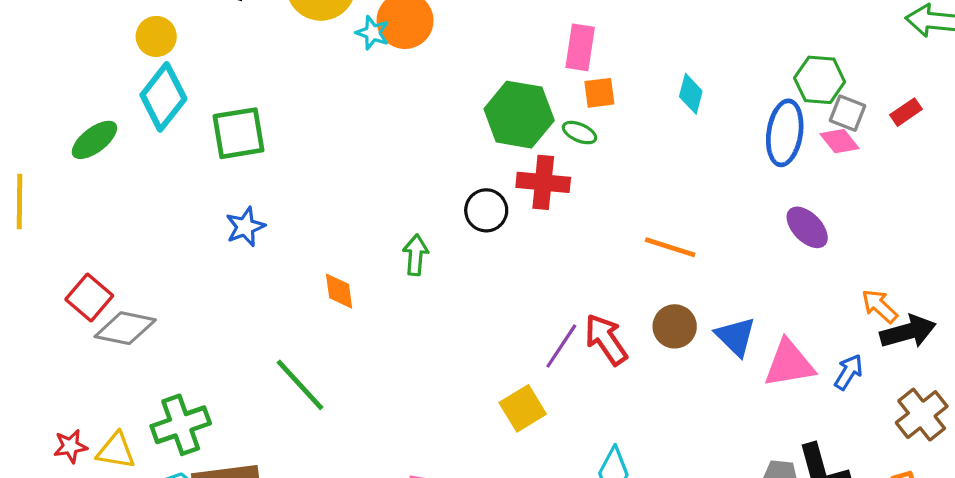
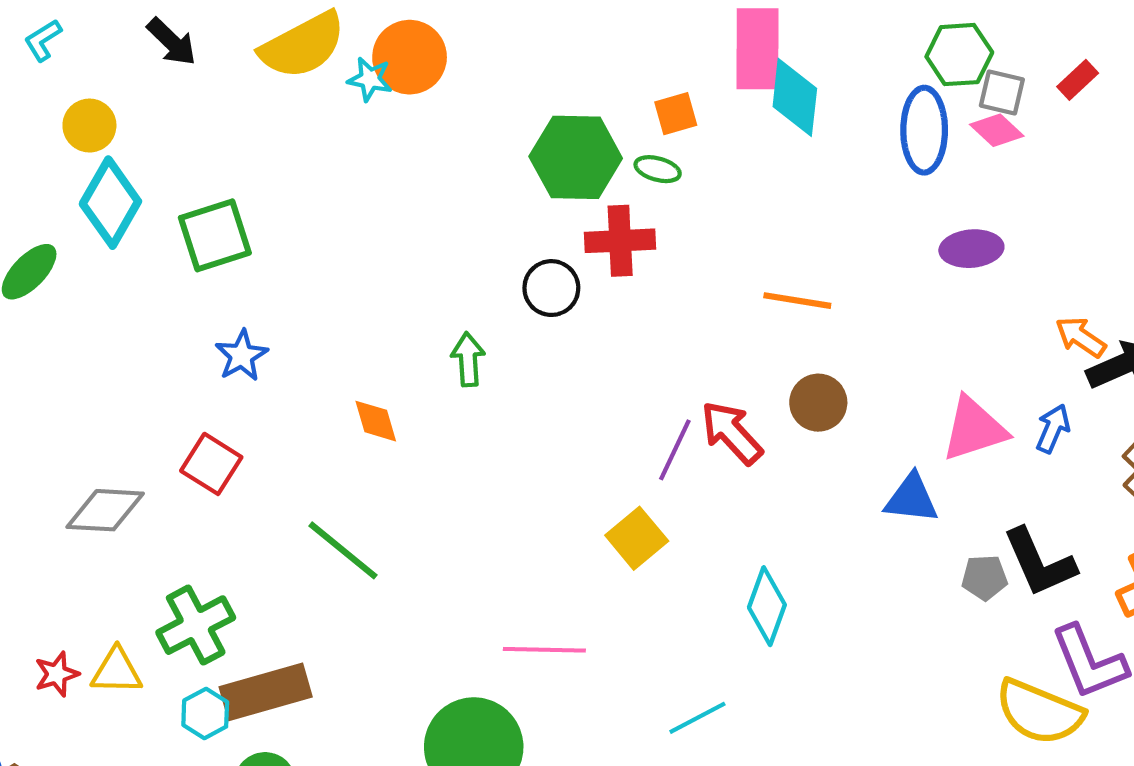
pink rectangle: (580, 47) -> (757, 49), moved, size x1.4
cyan diamond: (691, 94) -> (795, 97), size x1.5
purple ellipse: (807, 227) -> (971, 249), turned -42
red square: (89, 297) -> (211, 464), moved
blue triangle: (736, 337) -> (911, 499), moved, turned -30

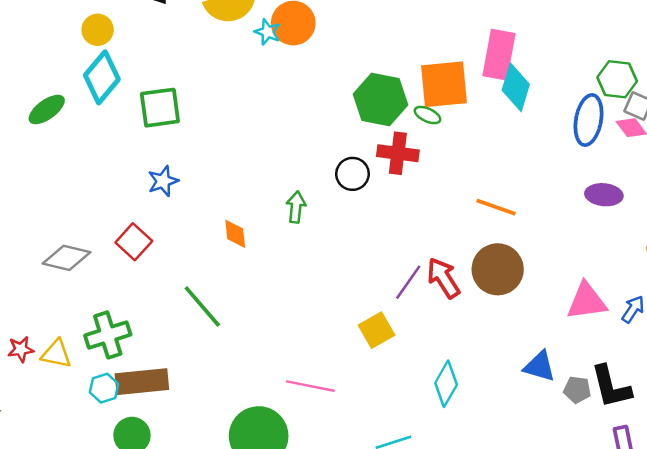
orange square: (676, 114) -> (444, 84), size x2.0
brown circle: (818, 403) -> (498, 269), size x1.5
blue triangle: (911, 499) -> (540, 366), moved

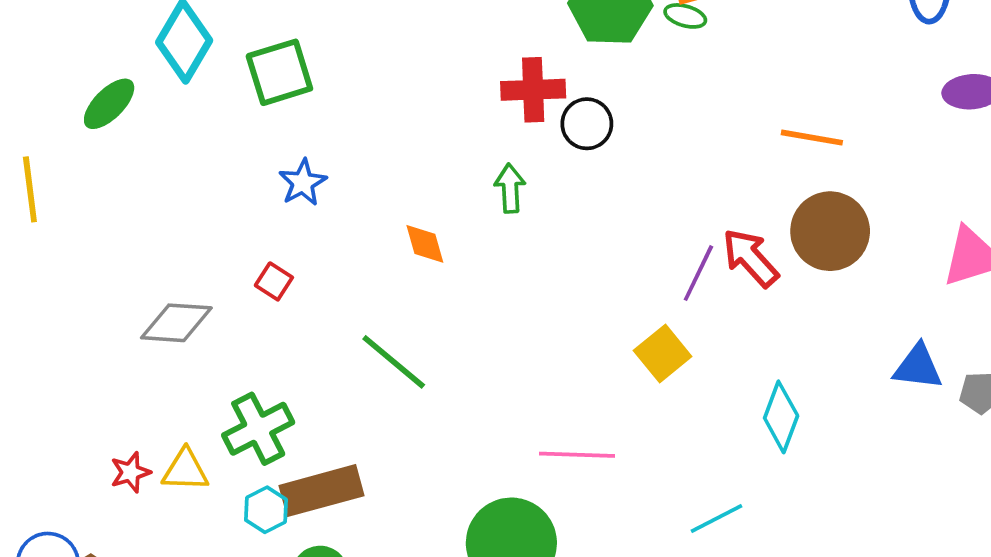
red cross: (398, 153) -> (533, 90), moved
red square: (134, 242) -> (274, 281), size x0.7

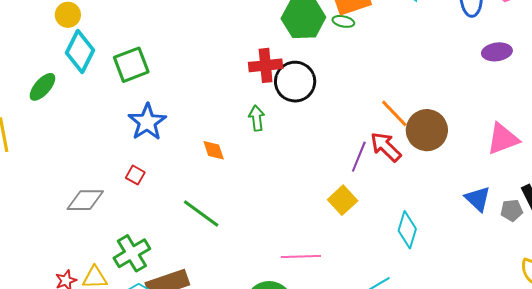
black circle: (587, 124) -> (295, 82), size x1.5
orange line: (812, 138) -> (394, 113), moved, turned 40
blue star: (303, 183) -> (147, 122), size x1.5
blue triangle: (918, 367) -> (478, 199), turned 40

